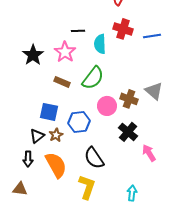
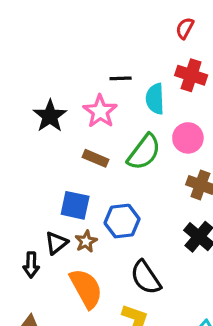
pink circle: (107, 106) -> (188, 138), moved
black arrow: (28, 159) -> (31, 265), moved

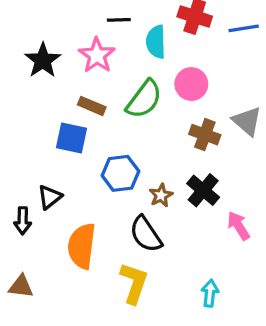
blue square: (75, 205) -> (72, 138), moved
brown star: (86, 241) -> (161, 195), moved
orange semicircle: (86, 288) -> (82, 246), turned -144

